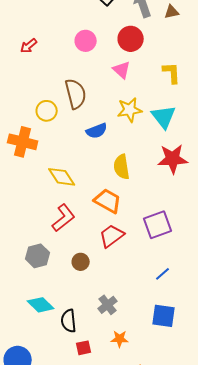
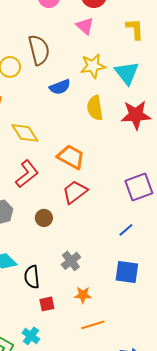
yellow semicircle: (122, 167) -> (95, 108), moved
purple square: (158, 225) -> (139, 187), moved

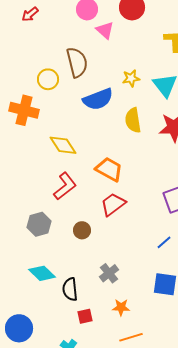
pink triangle: (85, 26) -> (105, 30), moved
yellow star: (93, 66) -> (131, 78), size x0.7
blue semicircle: (60, 87) -> (98, 99), size x1.4

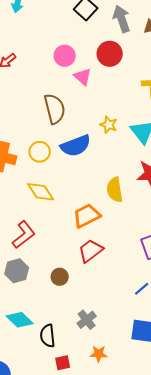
yellow star: (131, 78) -> (109, 125), turned 30
yellow circle: (48, 79) -> (40, 152), moved
yellow semicircle: (133, 120) -> (115, 190), moved
orange trapezoid: (109, 169) -> (87, 216), turned -56
red L-shape: (65, 186) -> (24, 235), moved

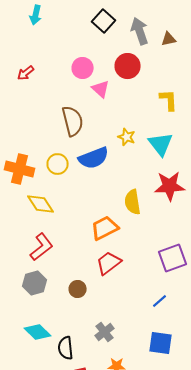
yellow diamond: (41, 192) -> (41, 204), moved

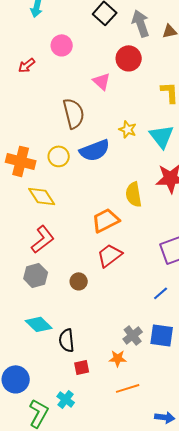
pink circle: (83, 68) -> (62, 45), moved
gray cross: (105, 332) -> (133, 335), moved

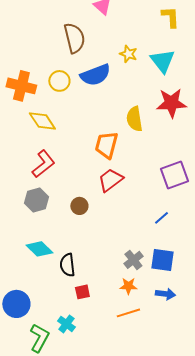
orange trapezoid: (106, 220) -> (106, 145), turned -48
orange star: (118, 358) -> (128, 286), moved
blue arrow: (165, 417) -> (165, 294), moved

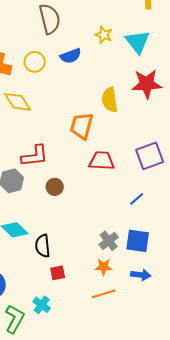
blue semicircle: (95, 75) -> (71, 56), size x0.7
red L-shape: (43, 164) -> (35, 156), moved, turned 32
red trapezoid: (110, 180) -> (102, 161), moved, turned 40

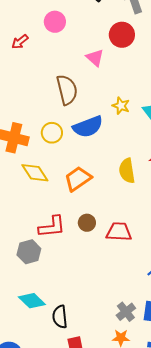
blue semicircle: (71, 56) -> (88, 127), size x1.4
orange trapezoid: (82, 126) -> (78, 179), moved, turned 40
brown circle: (55, 187) -> (87, 223), moved

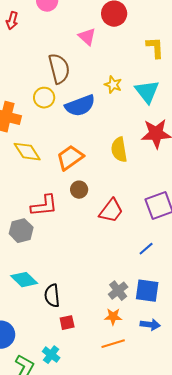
red arrow: (20, 42) -> (12, 21), turned -36
yellow circle: (52, 133) -> (44, 98), moved
brown circle: (87, 223) -> (79, 190), moved
red trapezoid: (119, 232) -> (111, 211), turned 124

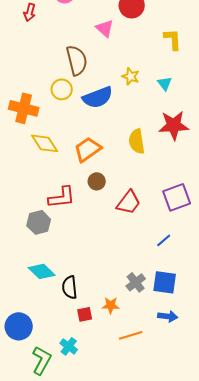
cyan triangle: (147, 92) -> (165, 83), size x0.6
orange star: (113, 317) -> (111, 305), moved

